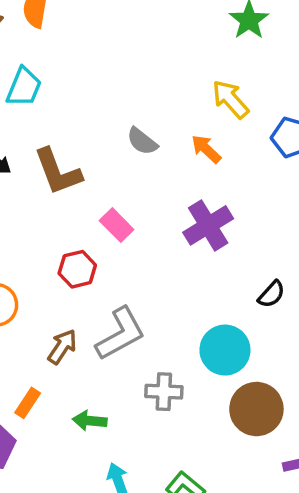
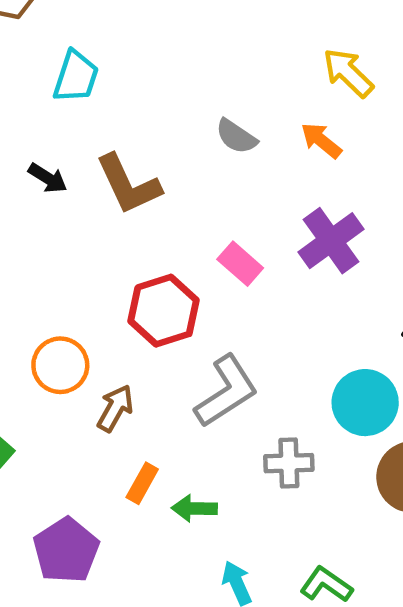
pink rectangle: (117, 225) -> (240, 264), moved
red hexagon: (77, 269) -> (164, 311), size x1.4
brown arrow: (62, 347) -> (115, 408), moved
orange rectangle: (28, 403) -> (142, 483), moved

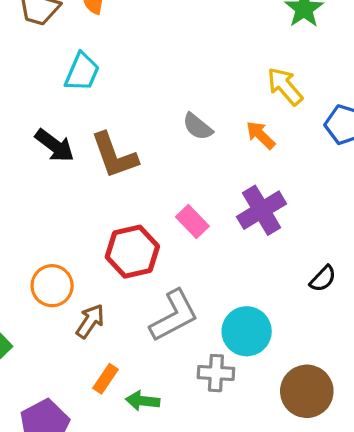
black arrow: (48, 178) -> (55, 146), size x1.4
cyan circle: (365, 403) -> (247, 331), moved

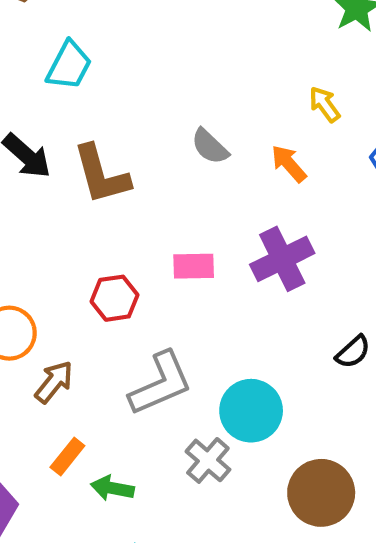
yellow arrow: (285, 86) -> (325, 104), size x0.7
pink rectangle: (192, 221) -> (194, 266), turned -52
red hexagon: (132, 252) -> (114, 298), size x0.7
gray cross: (216, 373) -> (208, 460), turned 33

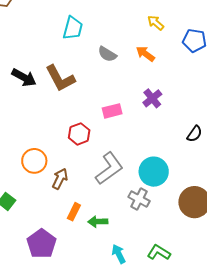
cyan trapezoid: (69, 65) -> (73, 28), moved
purple cross: (282, 259) -> (152, 98), size x0.7

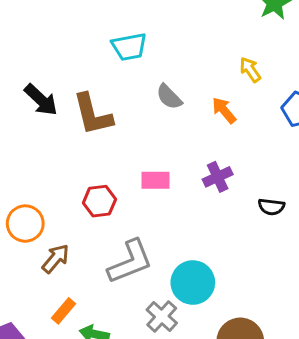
cyan trapezoid: (73, 28) -> (129, 47), turned 50
black semicircle: (195, 134) -> (271, 207), moved, turned 48

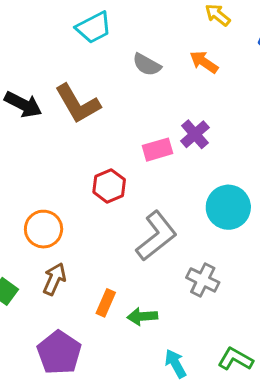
purple cross: (218, 177) -> (195, 134), moved
brown arrow: (56, 259) -> (54, 279), moved
cyan circle: (193, 283) -> (228, 207), moved

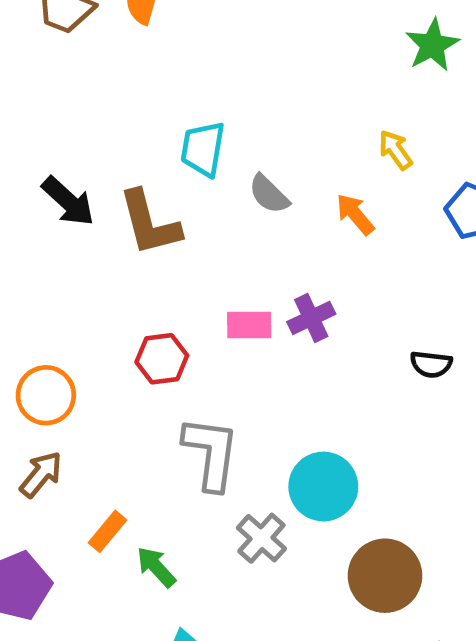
cyan trapezoid: (94, 28) -> (203, 149), moved, turned 111
cyan circle: (228, 207) -> (323, 487), moved
gray L-shape: (156, 236) -> (211, 453), turned -60
green arrow: (142, 316) -> (156, 567), turned 36

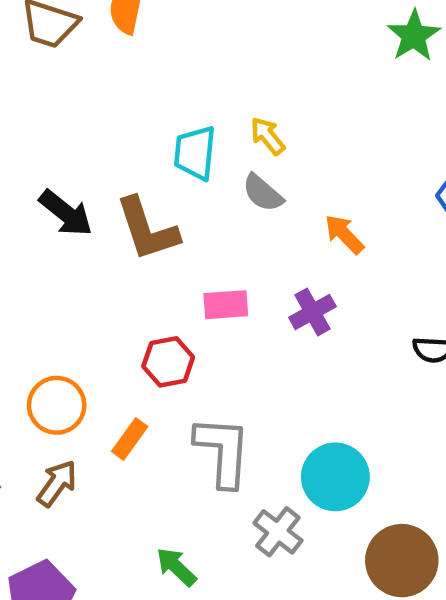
yellow arrow: (395, 150) -> (268, 136), moved
orange arrow: (355, 214) -> (344, 234), moved
pink rectangle: (249, 325) -> (226, 305), moved
orange rectangle: (108, 531) -> (130, 439), moved

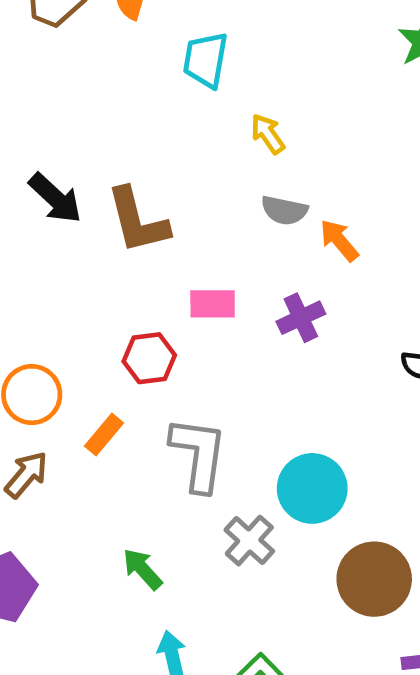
cyan trapezoid: (195, 153) -> (206, 60), moved
gray semicircle: (263, 193) -> (284, 210), moved, turned -33

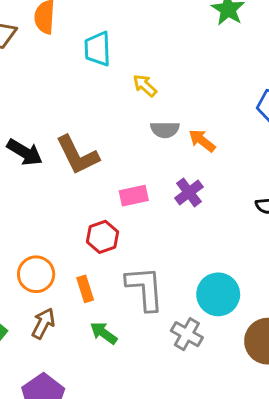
orange rectangle: (104, 434) -> (85, 289), turned -45
green arrow: (142, 569) -> (104, 333), moved

